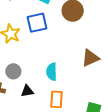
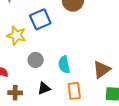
brown triangle: (90, 58) -> (102, 70), moved
gray circle: (13, 71) -> (36, 60), moved

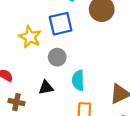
gray circle: (36, 60) -> (57, 57), moved
black triangle: (44, 88) -> (46, 88), moved

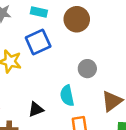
gray circle: (57, 57) -> (87, 69), moved

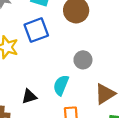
cyan semicircle: (67, 96) -> (61, 85), turned 30

